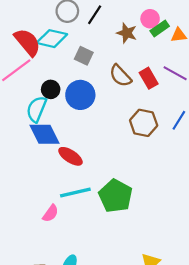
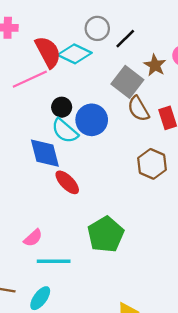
gray square: (84, 56) -> (127, 82), moved, size x1.5
cyan semicircle: (37, 109) -> (65, 131), moved, turned -84
cyan line: (75, 192) -> (54, 261), moved

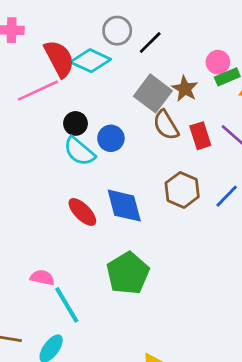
brown star: (155, 65) -> (185, 89), moved
blue circle: (92, 120) -> (111, 138), size x0.7
blue diamond: (45, 153) -> (124, 206), moved
pink semicircle: (33, 238) -> (42, 278), turned -126
cyan line: (54, 261) -> (67, 305), turned 60

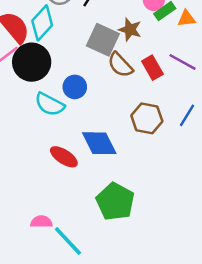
cyan diamond: (91, 61) -> (42, 23), turned -60
black circle: (76, 123) -> (32, 62), moved, size x1.8

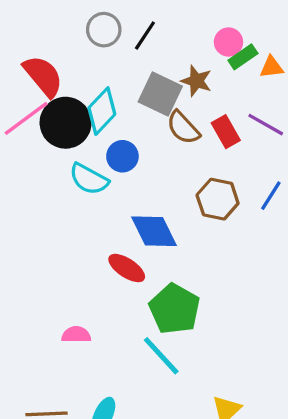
cyan diamond: (42, 23) -> (102, 111), moved
red ellipse: (64, 157) -> (127, 268), moved
cyan line: (68, 241) -> (161, 356), moved

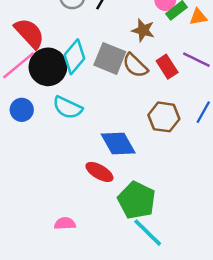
gray square: (160, 94) -> (110, 58), moved
blue circle: (122, 156) -> (22, 110), moved
cyan line: (161, 356) -> (148, 233), moved

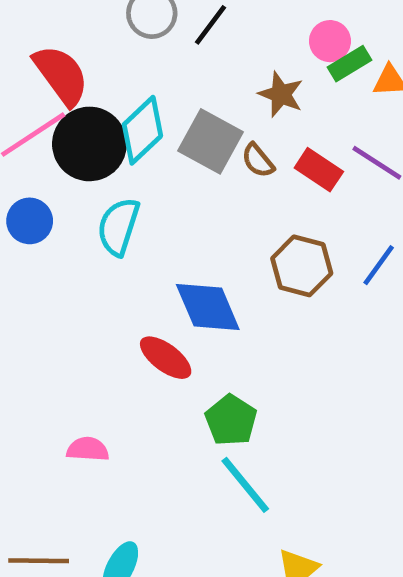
brown semicircle: (135, 65) -> (258, 160), size x0.7
red rectangle: (167, 67) -> (319, 170), turned -30
cyan semicircle: (68, 108) -> (118, 227), turned 76
green pentagon: (137, 200) -> (231, 420), size x0.7

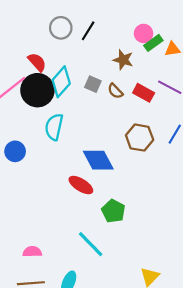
red semicircle: (61, 75) -> (37, 62), moved, size x0.7
gray square: (211, 141) -> (93, 84), size x0.6
blue circle: (30, 221) -> (15, 151), moved
pink semicircle: (88, 449) -> (32, 252), moved
cyan line: (245, 485) -> (91, 244), moved

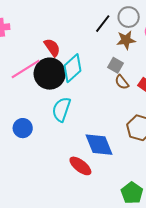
gray circle: (61, 28) -> (129, 17), moved
brown star: (123, 60) -> (126, 40), moved, turned -30
gray square: (93, 84) -> (115, 65), moved
green pentagon: (113, 211) -> (132, 193), moved

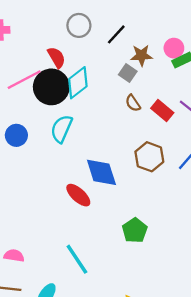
gray circle: (129, 17) -> (79, 25), moved
gray square: (115, 65) -> (128, 73), moved
blue circle: (23, 128) -> (16, 135), moved

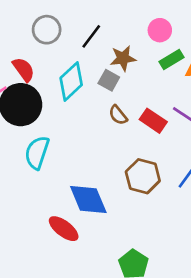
pink circle: (174, 48) -> (160, 30), moved
cyan diamond: (78, 83) -> (71, 81), moved

